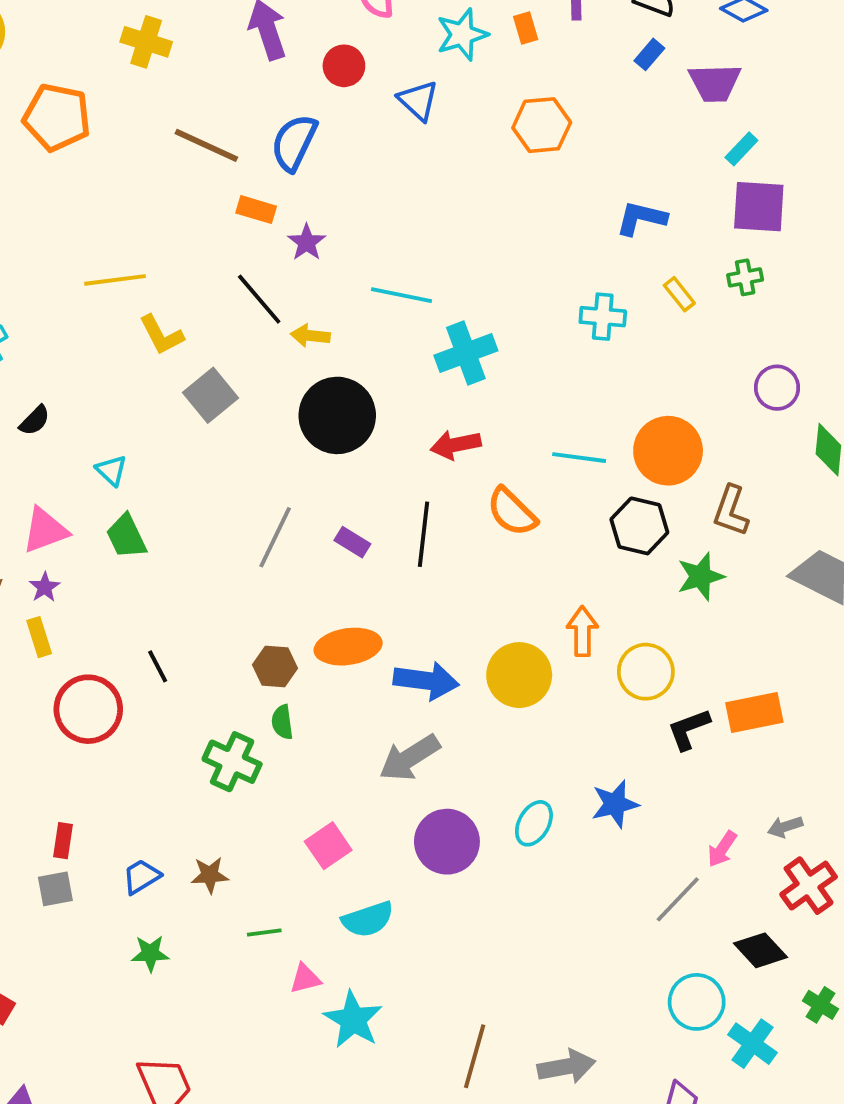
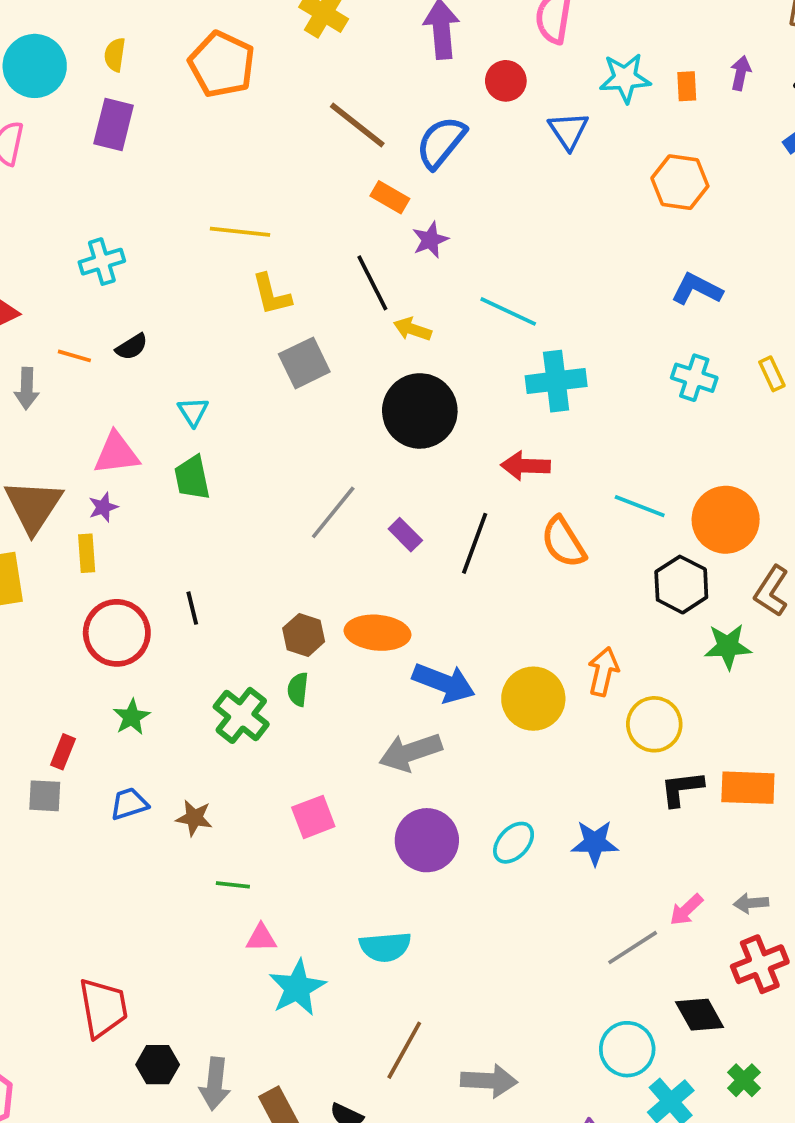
blue L-shape: (641, 218) -> (697, 289), moved
cyan semicircle: (368, 919) -> (385, 947), moved
green star: (150, 953) -> (132, 717), moved, turned 30

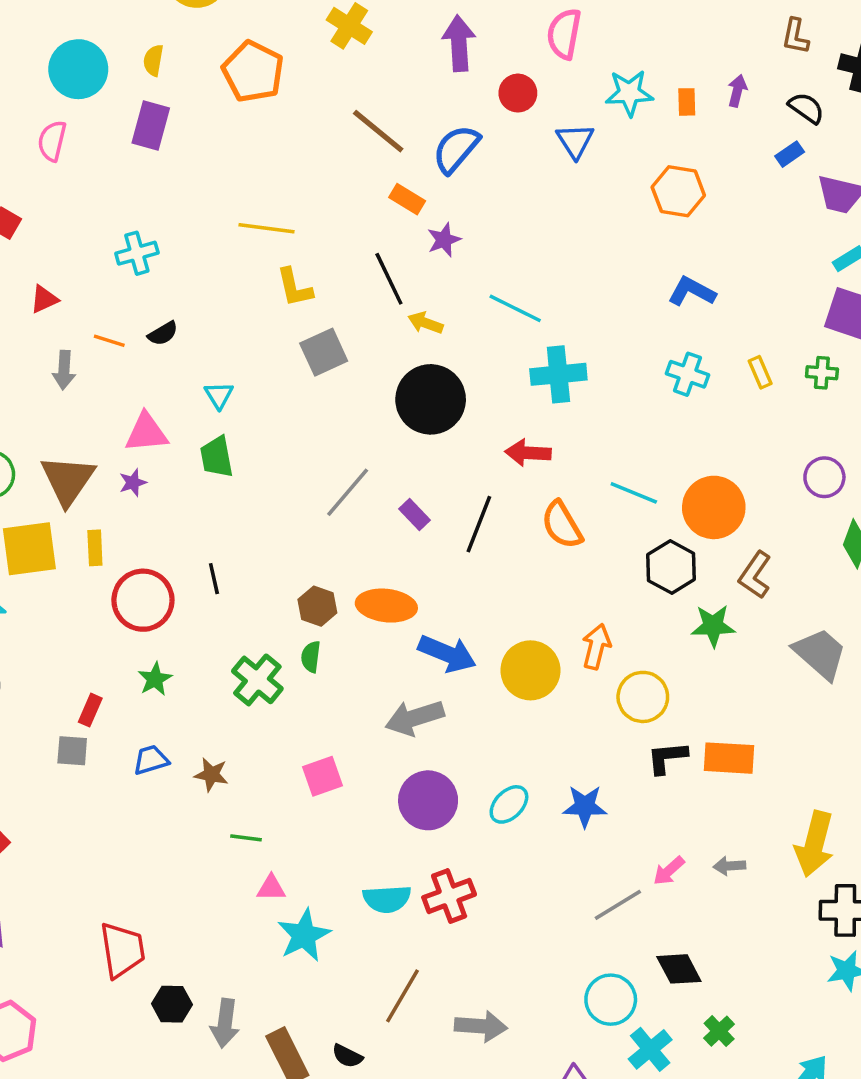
yellow rectangle: (87, 553) -> (95, 548), moved
red cross: (760, 964) -> (449, 896), moved

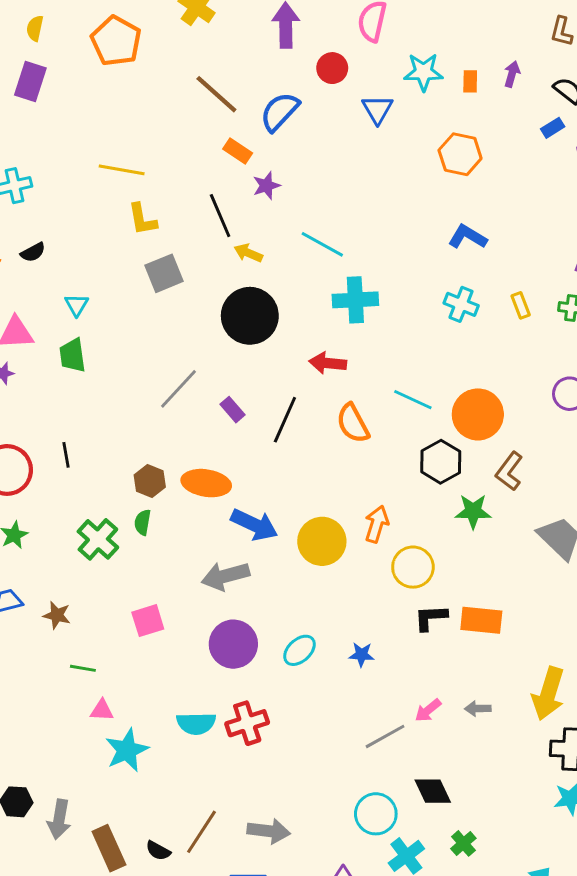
blue star: (585, 806) -> (362, 655), size x0.7
brown line: (402, 996) -> (201, 832), moved

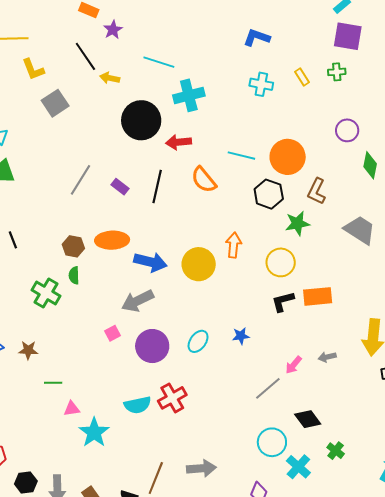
black circle: (250, 316) -> (141, 120), moved
yellow circle: (413, 567) -> (281, 262), moved
pink square: (148, 621) -> (112, 333), moved, size x0.7

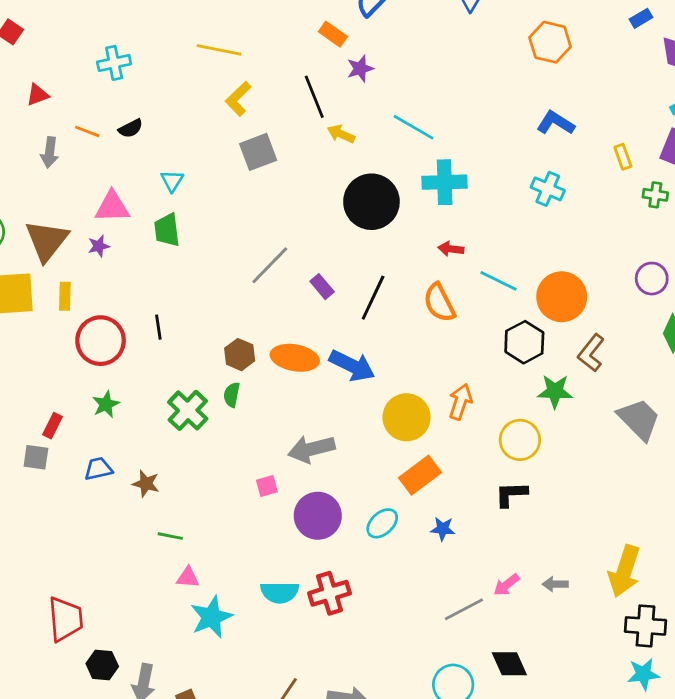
yellow L-shape: (33, 69) -> (238, 99), turned 55
yellow rectangle: (302, 77) -> (623, 157), moved
red arrow: (179, 142) -> (451, 249), moved, size x0.7
blue arrow: (150, 262) -> (352, 366), moved
orange rectangle: (318, 296) -> (420, 475), moved, turned -44

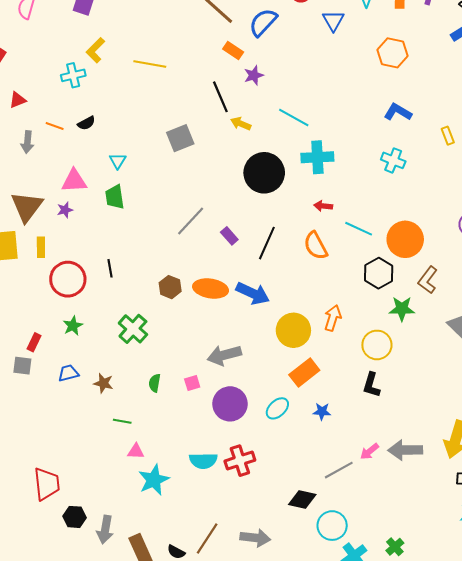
yellow L-shape: (238, 99) -> (95, 50), moved
green semicircle: (232, 395) -> (155, 383), moved
black L-shape: (511, 494) -> (371, 385), turned -70
gray arrow: (555, 584) -> (405, 450), size x1.8
black diamond: (509, 664) -> (302, 499), moved, turned -52

